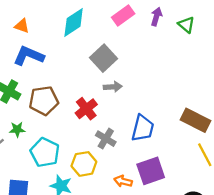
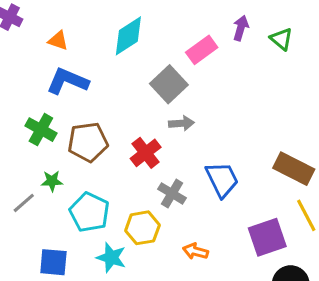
pink rectangle: (123, 15) -> (202, 50), moved
blue trapezoid: (143, 128) -> (222, 179), turned -40
purple square: (151, 171) -> (267, 237), moved

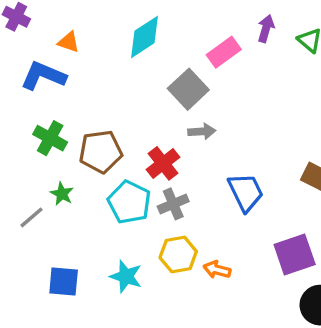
blue L-shape: (67, 81) -> (43, 76), moved
green star: (52, 181) -> (62, 194), turned 30
gray cross: (172, 194) -> (173, 204), moved, turned 36
cyan pentagon: (89, 212) -> (129, 202), moved
yellow hexagon: (142, 228) -> (178, 254), moved

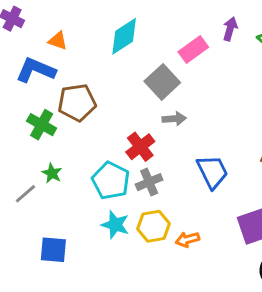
brown pentagon: (101, 152) -> (77, 103), moved
orange arrow: (217, 270) -> (187, 239), turned -30
cyan star: (126, 276) -> (115, 225), moved

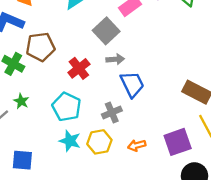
red cross: (140, 147) -> (79, 68), moved
blue trapezoid: (212, 172) -> (132, 84), moved
gray cross: (149, 182) -> (112, 113), moved
orange arrow: (187, 239) -> (137, 145), moved

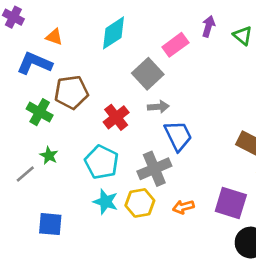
gray cross: (112, 113) -> (154, 169), size x1.4
purple square: (178, 142) -> (231, 203), turned 36

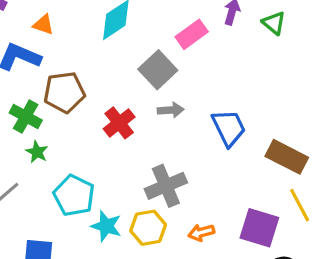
blue trapezoid: (178, 136) -> (229, 128), moved
green star: (49, 156) -> (37, 152), moved
cyan pentagon: (102, 162) -> (74, 195), moved

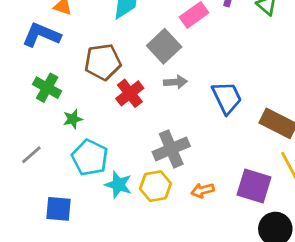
brown pentagon: (64, 92) -> (103, 62), moved
green star: (37, 152) -> (73, 119), moved, turned 30

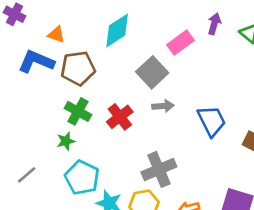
brown pentagon: (103, 62) -> (78, 68), moved
green cross: (47, 88) -> (78, 111), moved

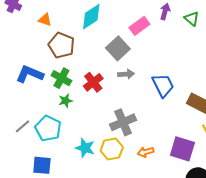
blue L-shape: (36, 62) -> (30, 74), moved
brown pentagon: (78, 68) -> (61, 45), turned 30
green star: (66, 141) -> (66, 101), moved
cyan pentagon: (82, 178) -> (48, 128), moved

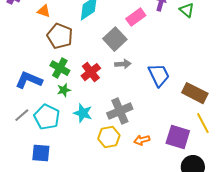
blue L-shape: (30, 74) -> (29, 80), moved
cyan star: (85, 148) -> (83, 113), moved

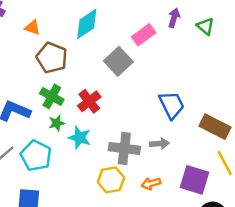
gray arrow: (123, 64) -> (159, 144), moved
gray cross: (120, 111) -> (124, 148), turned 30
cyan star: (83, 113) -> (80, 138), moved

